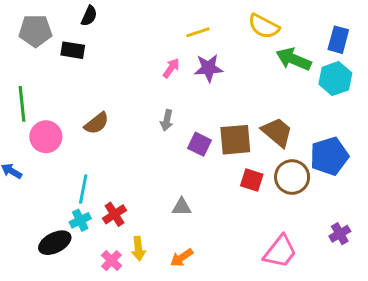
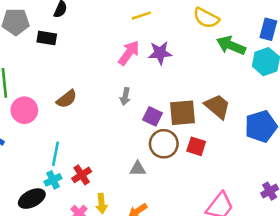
yellow line: (198, 32) -> (141, 16), moved
pink arrow: (171, 68) -> (129, 53), size x1.5
brown circle: (292, 177) -> (164, 144), moved

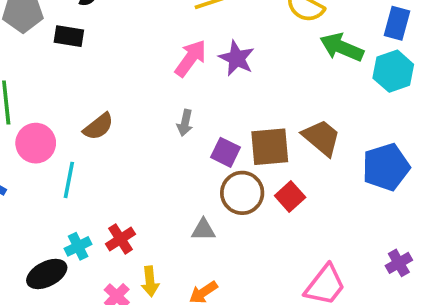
purple star: (160, 53) -> (237, 58), turned 30
red square: (196, 146) -> (290, 197), turned 30
cyan line: (55, 154) -> (69, 180), moved

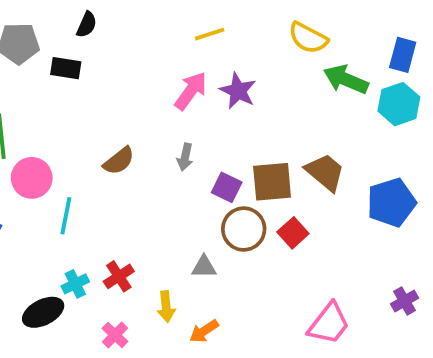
brown semicircle: (98, 127) -> (119, 161), moved
yellow arrow: (150, 281) -> (166, 307), moved

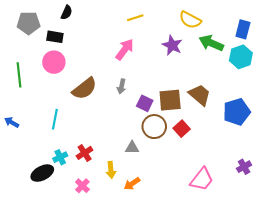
purple star: (238, 91) -> (172, 45), moved
brown semicircle: (119, 161) -> (85, 89), size x1.4
pink circle: (32, 178) -> (54, 62), moved

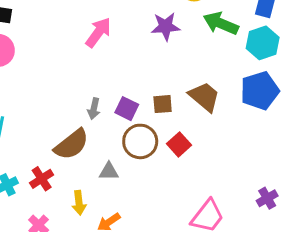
purple star: (172, 45) -> (166, 26), turned -30
gray arrow: (121, 86) -> (94, 109), moved
brown semicircle: (85, 89) -> (71, 144), moved
brown square: (170, 100) -> (163, 104), size x0.6
blue pentagon: (237, 112) -> (260, 91), moved

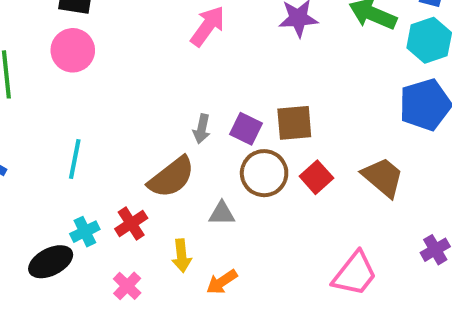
brown trapezoid: (204, 97) -> (383, 177), moved
brown square: (163, 104) -> (294, 123), size x1.4

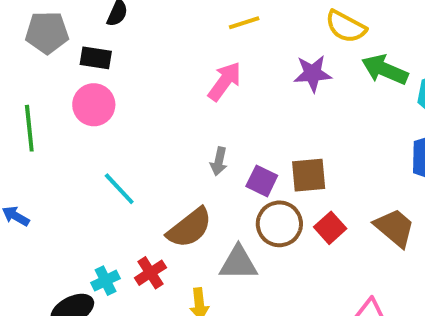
gray arrow: (202, 129) -> (219, 161), moved
cyan line: (75, 159) -> (119, 189), moved, turned -54
gray triangle: (222, 213) -> (238, 263), size x1.5

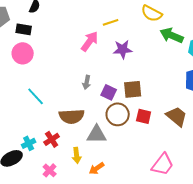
yellow line: (244, 23) -> (111, 22), moved
purple star: (313, 74) -> (123, 49), moved
brown semicircle: (190, 228) -> (72, 116), turned 35
red square: (330, 228) -> (144, 116), turned -35

